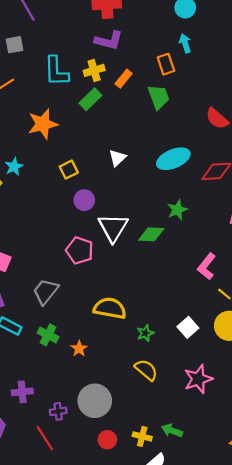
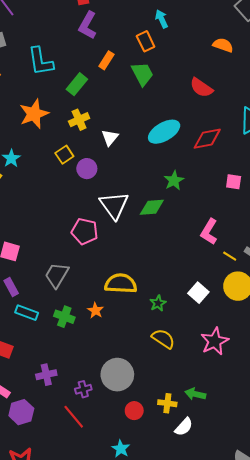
purple L-shape: (109, 41) -> (88, 25), turned 112
yellow cross: (94, 70) -> (79, 120), moved
purple circle: (84, 200) -> (87, 169), moved
orange star: (79, 349) -> (95, 310), moved

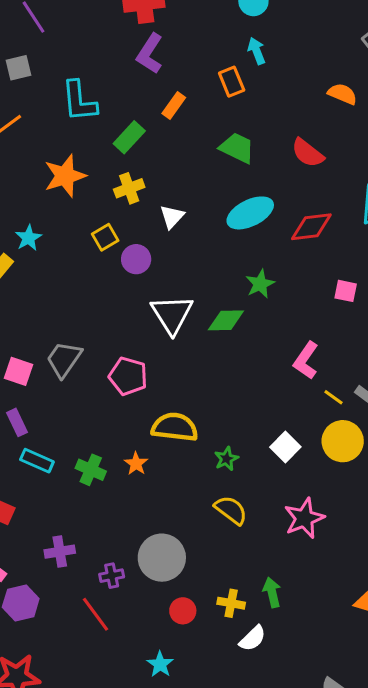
green trapezoid: (142, 74) -> (237, 148), moved, turned -40
pink pentagon: (85, 231) -> (128, 376), moved
gray trapezoid: (57, 275) -> (64, 359), moved
green arrow: (195, 394) -> (272, 592), turned 60

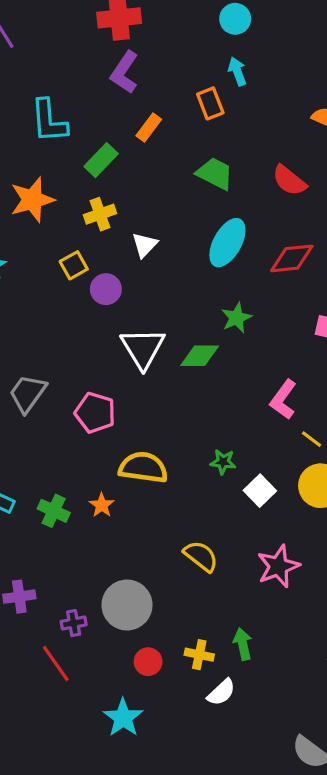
cyan ellipse: (250, 213) -> (227, 243), turned -36
green star: (226, 459) -> (223, 462), moved, turned 30
cyan star: (160, 664) -> (123, 718), size x1.4

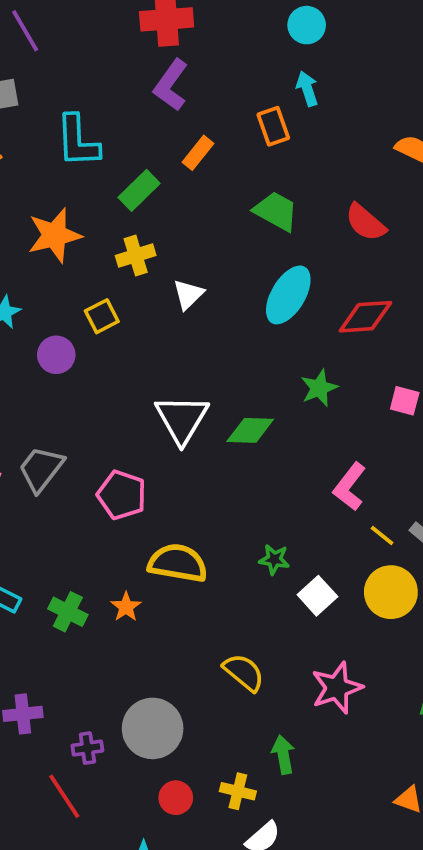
purple circle: (106, 289) -> (56, 355), moved
green star: (236, 318) -> (319, 388), moved
green arrow: (243, 644) -> (283, 755), moved

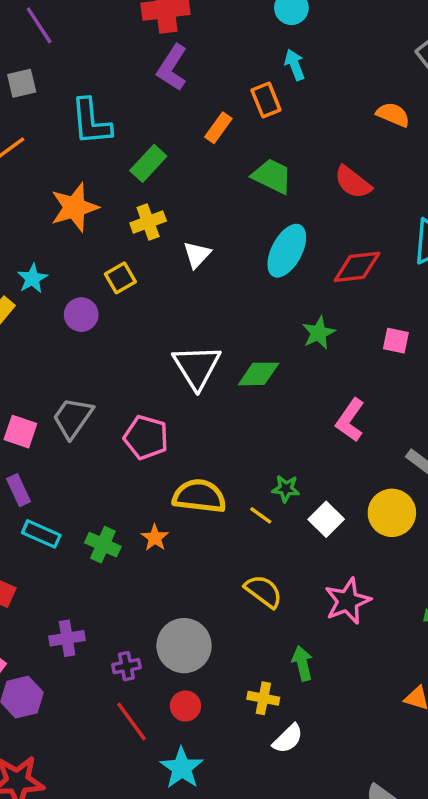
orange rectangle: (198, 153) -> (218, 128), moved
yellow line: (382, 536) -> (261, 515), moved
red line: (64, 796) -> (132, 721), moved
red circle: (176, 798) -> (185, 706), moved

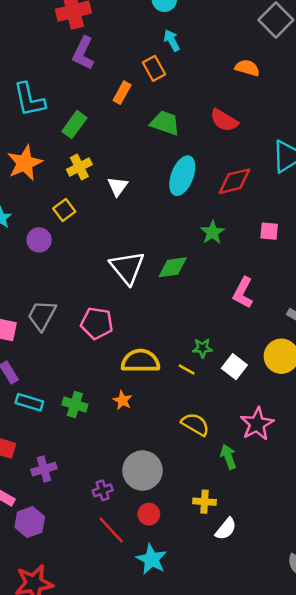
orange star: (155, 538) -> (122, 400), moved
purple cross: (67, 638) -> (44, 469), moved
green arrow: (302, 663) -> (228, 457), moved

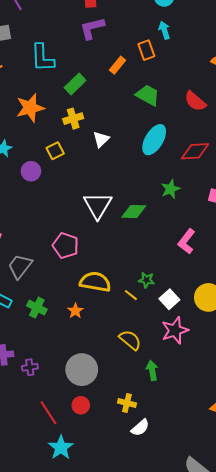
purple L-shape: (83, 53) -> (92, 28), turned 40
gray trapezoid: (42, 315) -> (20, 266), moved
pink star: (257, 424) -> (175, 330), moved
purple cross: (103, 490) -> (30, 367), moved
cyan star: (152, 559) -> (61, 448), moved

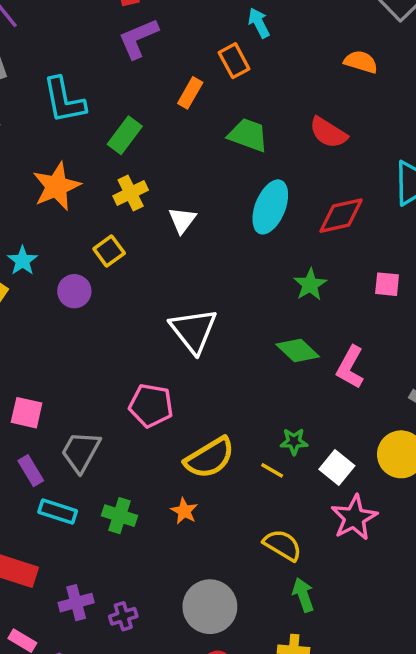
green diamond: (134, 212) -> (298, 350), moved, turned 50
yellow semicircle: (95, 282) -> (210, 458), turned 148
green arrow: (152, 370) -> (303, 595), moved

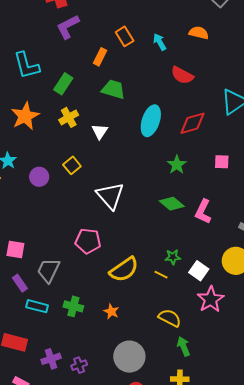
cyan arrow: (259, 23) -> (160, 42), moved
green trapezoid: (248, 135) -> (113, 89), moved
yellow square: (109, 251) -> (72, 165), moved
orange star: (184, 511) -> (111, 311), moved

